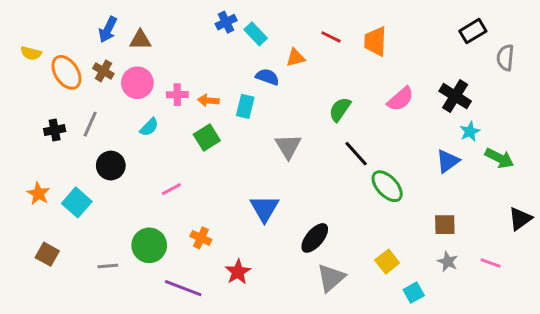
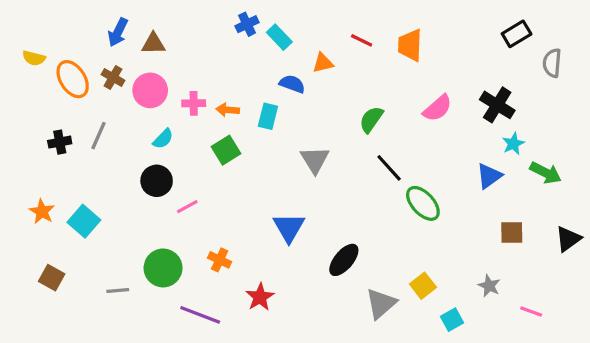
black circle: (111, 166) -> (157, 181), moved
brown square: (445, 225) -> (512, 232), moved
pink line: (491, 263) -> (531, 312), moved
gray triangle: (331, 278) -> (381, 303), moved

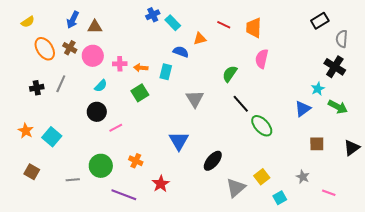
yellow semicircle: (34, 58) -> (28, 22), moved, turned -48
black cross: (497, 105) -> (335, 67), moved
pink semicircle: (437, 108) -> (262, 59), moved, turned 144

